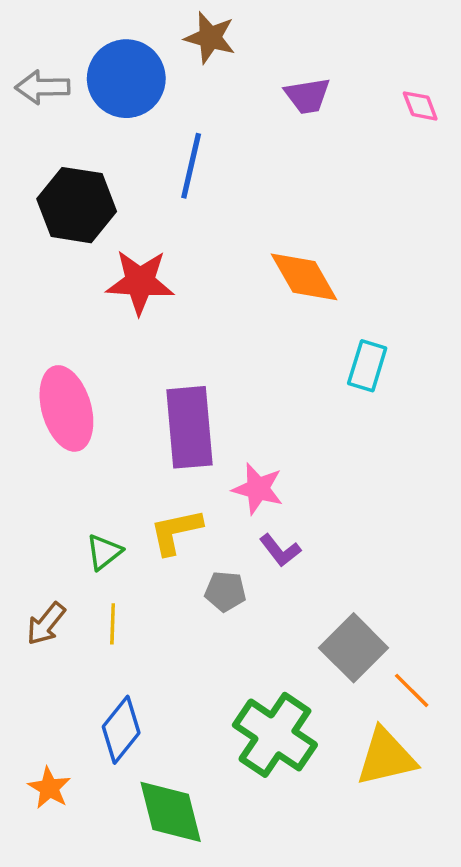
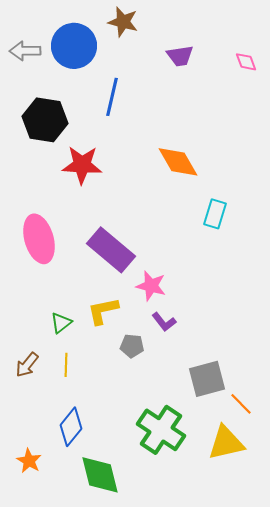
purple rectangle: (189, 427) -> (111, 250), turned -45
gray square: (354, 648) -> (207, 379), turned 30

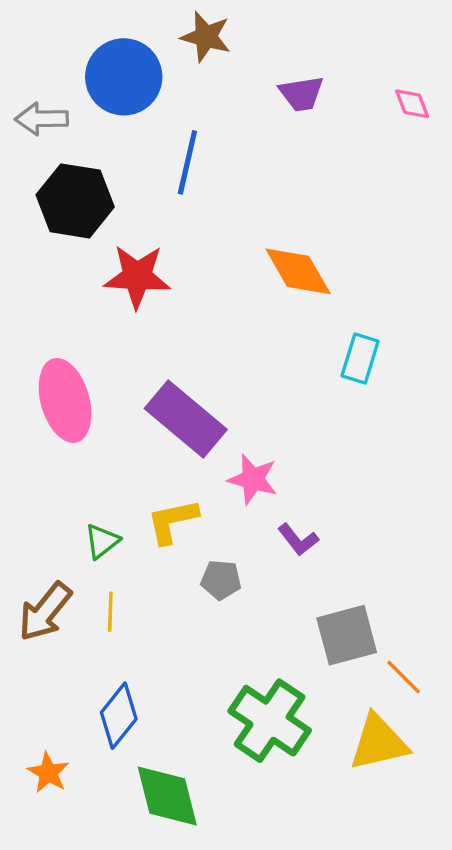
gray arrow: (25, 51) -> (42, 119), moved
purple L-shape: (164, 322) -> (298, 540), moved
brown arrow: (27, 365) -> (45, 612), size x1.4

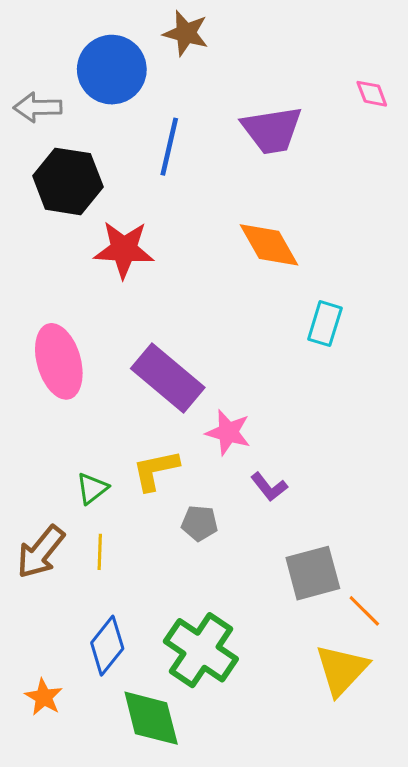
purple trapezoid: (301, 94) -> (272, 130), moved, size x1.5
green cross: (270, 721) -> (201, 650), moved
yellow triangle: (379, 742) -> (342, 670), turned -34

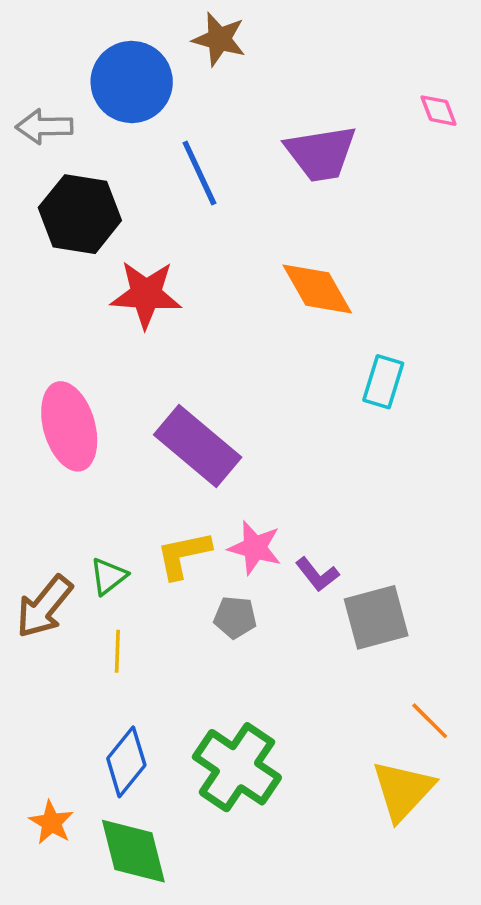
blue line: (169, 147) -> (199, 173), turned -38
pink star: (228, 432) -> (255, 548), moved
brown arrow: (41, 552) -> (44, 607), moved
gray square: (313, 573) -> (376, 617), moved
green diamond: (151, 718) -> (133, 851), moved

